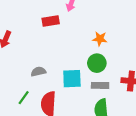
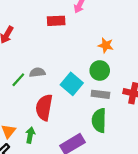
cyan square: (72, 79) -> (72, 84), turned 36
green line: (24, 98) -> (18, 80), moved

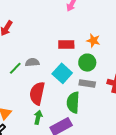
red rectangle: (56, 21) -> (66, 44), moved
green semicircle: (99, 120) -> (73, 102), moved
green arrow: (30, 135) -> (38, 117), moved

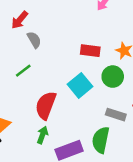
gray semicircle: (32, 62) -> (34, 40), moved, turned 56
gray rectangle: (87, 84) -> (116, 115), moved
green semicircle: (73, 102) -> (101, 140), moved

